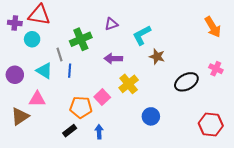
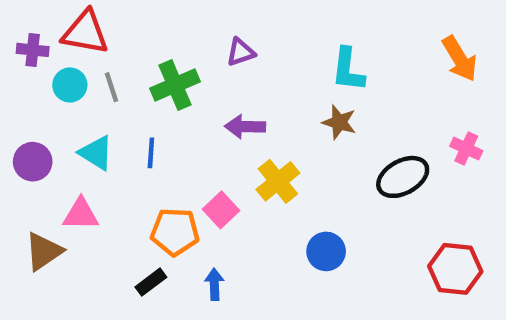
cyan L-shape: (142, 35) -> (348, 70), moved, turned -55
gray line: (60, 54) -> (111, 87), moved

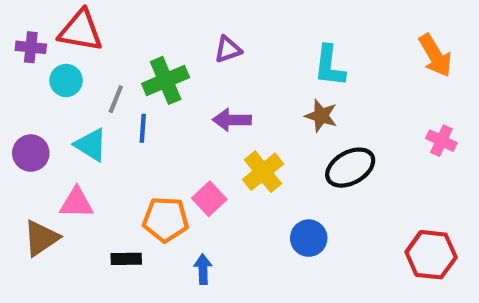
gray line: (111, 87) -> (116, 99), moved, turned 40
blue line: (151, 153) -> (143, 128), moved
black ellipse: (403, 177) -> (350, 168), moved
black rectangle: (151, 282) -> (126, 259), moved, turned 36

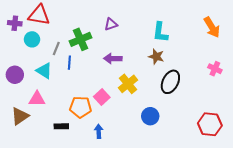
black ellipse: (350, 168) -> (170, 82), turned -35

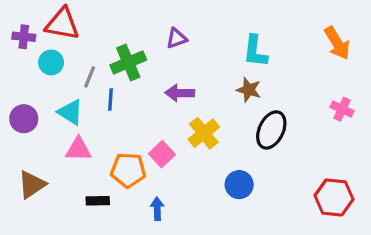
pink triangle: (37, 99) -> (78, 149), moved

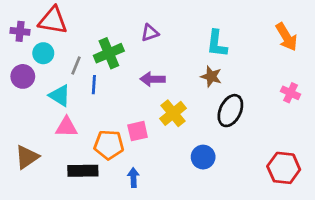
purple circle: (24, 119) -> (23, 76), moved
pink square: (162, 154) -> (138, 131), turned 30
black rectangle: (98, 201) -> (83, 171), size x1.5

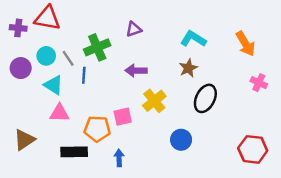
orange arrow: (286, 37) -> (245, 44), moved
cyan L-shape: (217, 44) -> (193, 39), turned 115
cyan circle: (43, 53) -> (46, 56), moved
gray line: (76, 66) -> (68, 58), turned -56
brown star: (211, 76) -> (188, 68), turned 30

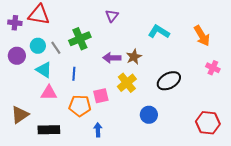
purple triangle: (134, 29) -> (112, 16), moved, turned -32
brown star: (188, 68) -> (134, 57), moved
blue line: (84, 75) -> (74, 74), moved
black ellipse: (205, 98) -> (169, 81), turned 35
black rectangle: (74, 152) -> (49, 130), moved

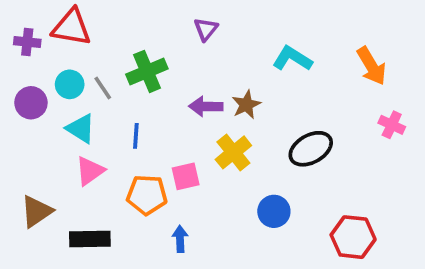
pink triangle: (49, 93) -> (90, 171), turned -36
red hexagon: (208, 123) -> (353, 237), moved

